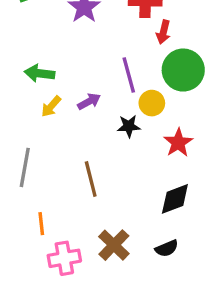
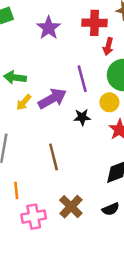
purple arrow: (89, 101) -> (52, 99), size x1.6
yellow circle: (152, 103) -> (109, 102), moved

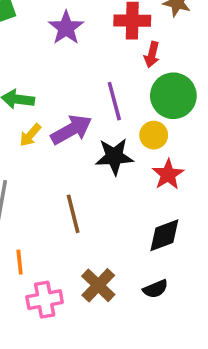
black star: (82, 117) -> (114, 157), size x1.5

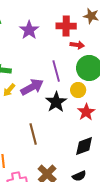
red arrow: (152, 55) -> (77, 45), turned -96
black star: (114, 157) -> (56, 102), turned -30

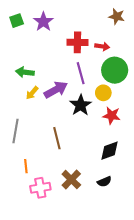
red cross: (66, 26) -> (77, 42), moved
purple star: (29, 30) -> (43, 22), moved
red star: (86, 112) -> (112, 116), turned -30

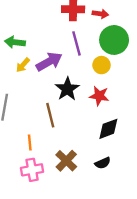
black star: (81, 105) -> (67, 89), moved
red star: (112, 116) -> (99, 96), moved
orange line: (26, 166) -> (30, 143), moved

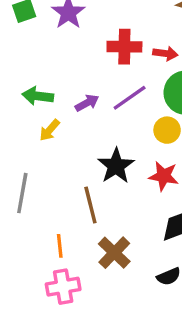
purple line: (76, 43) -> (130, 98), turned 70
purple arrow: (49, 62) -> (87, 103), moved, size x0.6
brown cross: (66, 161) -> (114, 253), moved

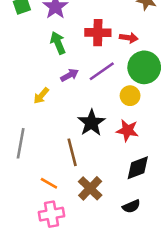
green arrow: (38, 96) -> (58, 43), moved, turned 60
orange line: (60, 246) -> (49, 183), turned -54

